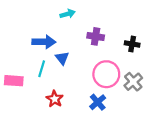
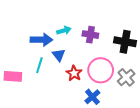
cyan arrow: (68, 14) -> (64, 30), moved
black cross: (132, 44) -> (125, 42), size x1.5
red star: (55, 99) -> (74, 73), moved

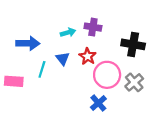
purple cross: (90, 35) -> (93, 27), moved
blue arrow: (41, 40) -> (28, 43), moved
red star: (74, 73) -> (88, 56), moved

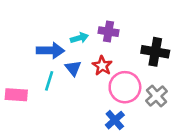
blue arrow: (28, 43) -> (50, 51), moved

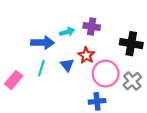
blue triangle: (73, 68) -> (67, 65), moved
pink rectangle: (16, 95) -> (14, 80), turned -54
blue cross: (115, 120) -> (97, 101), turned 35

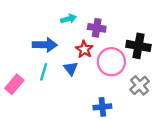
cyan arrow: (67, 32) -> (68, 19), moved
red star: (86, 55) -> (84, 49), moved
pink circle: (106, 74) -> (111, 62), moved

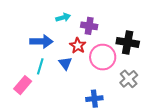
pink rectangle: (14, 84) -> (23, 85), moved

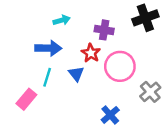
cyan arrow: (63, 18) -> (62, 20), moved
black cross: (128, 42) -> (145, 18), moved, turned -30
blue cross: (94, 99) -> (110, 115), turned -35

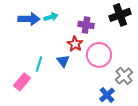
blue arrow: (48, 48) -> (29, 19), moved
blue cross: (110, 115) -> (107, 95), moved

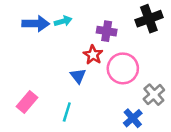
cyan line: (39, 64) -> (67, 112), moved

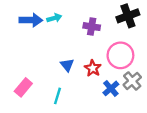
red star: (93, 55) -> (93, 68), moved
pink circle: (123, 68) -> (120, 55), moved
blue cross: (133, 118) -> (111, 88), moved

